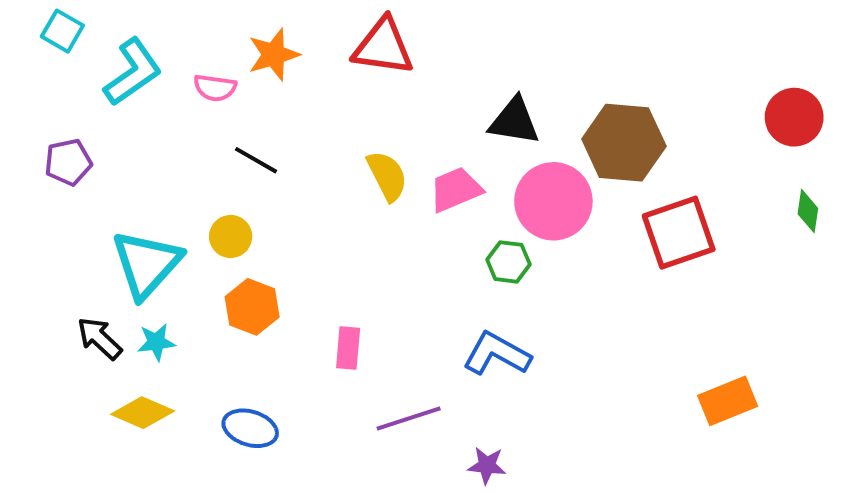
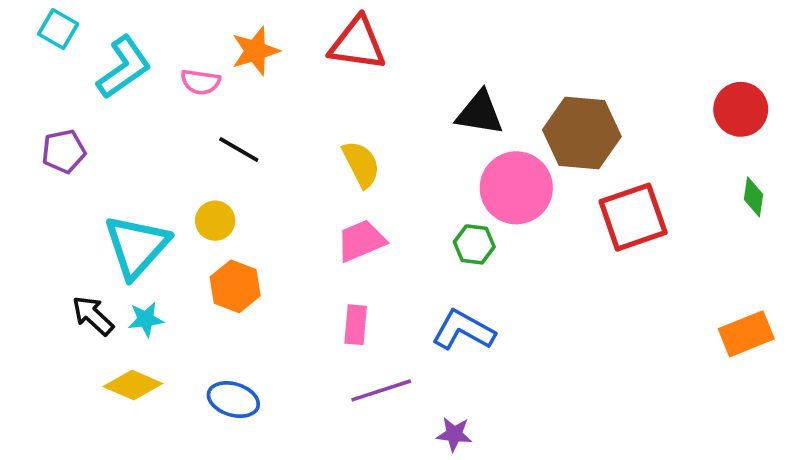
pink trapezoid: (456, 190) -> (361, 241), moved
pink rectangle: (348, 348) -> (356, 325), moved
orange rectangle: (728, 401) -> (746, 334), moved

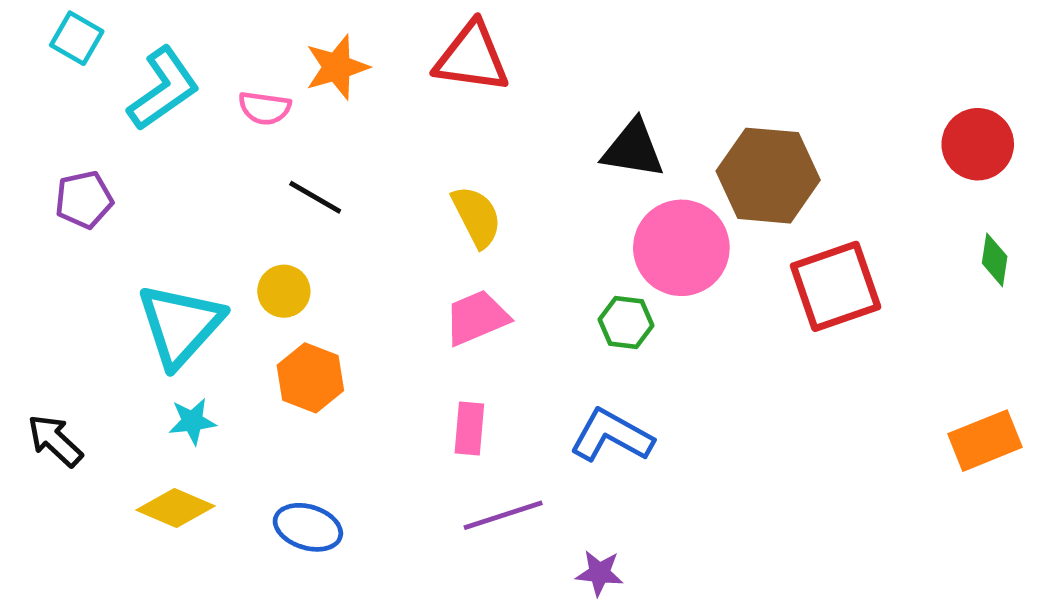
black arrow: (93, 316) -> (55, 441), moved

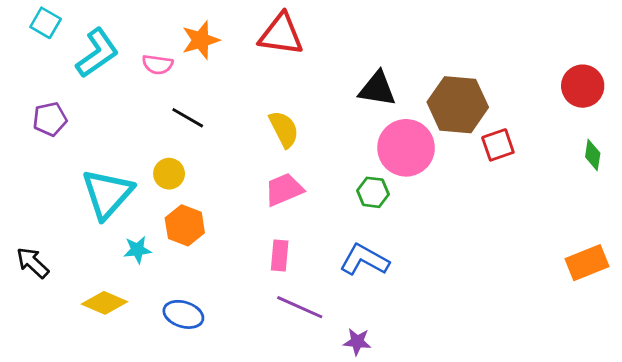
red square: (836, 286) -> (498, 145), moved, size x0.6
cyan star: (192, 421) -> (137, 250), moved
purple line: (503, 515) -> (300, 307), turned 42

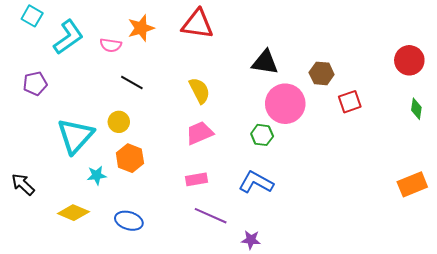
brown hexagon: (458, 105) -> (322, 73), size x0.6
pink rectangle: (280, 256) -> (196, 179), turned 75

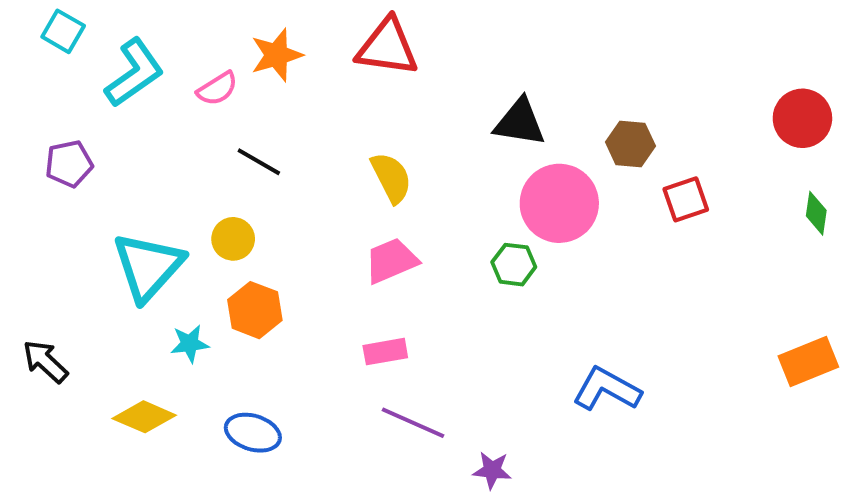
pink semicircle: (111, 45) -> (217, 89), turned -40
blue L-shape: (256, 182) -> (607, 389), moved

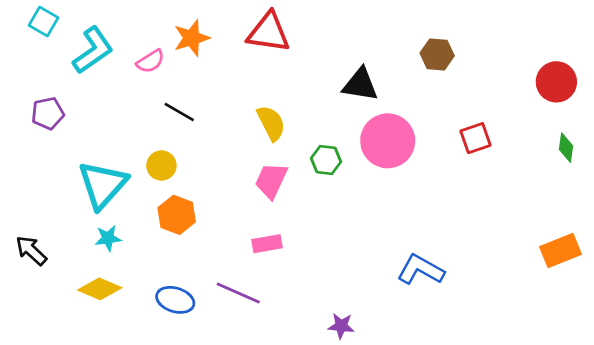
brown hexagon: (630, 144) -> (437, 54), moved
pink trapezoid: (391, 261) -> (271, 181), turned -42
green hexagon: (514, 265) -> (326, 160), moved
cyan star: (190, 344) -> (108, 238), moved
purple line: (413, 423) -> (238, 293), moved

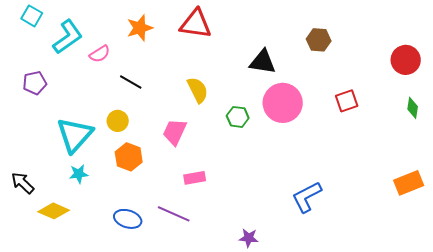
pink semicircle: (151, 61) -> (100, 54), moved
pink trapezoid: (271, 181) -> (175, 132), moved
blue L-shape: (421, 270) -> (307, 197), turned -56
yellow diamond: (100, 289) -> (54, 211), moved

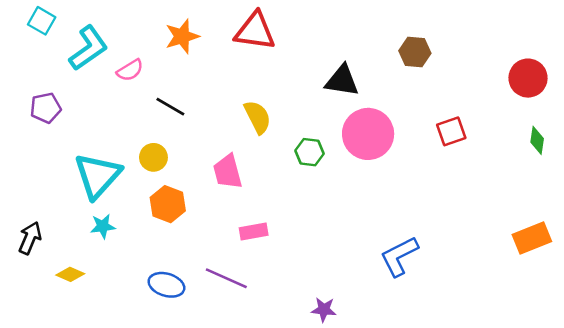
pink trapezoid: (175, 132) -> (228, 172), turned -40
black arrow: (23, 183) -> (30, 238), turned 70
yellow diamond: (54, 211) -> (70, 274), size x0.7

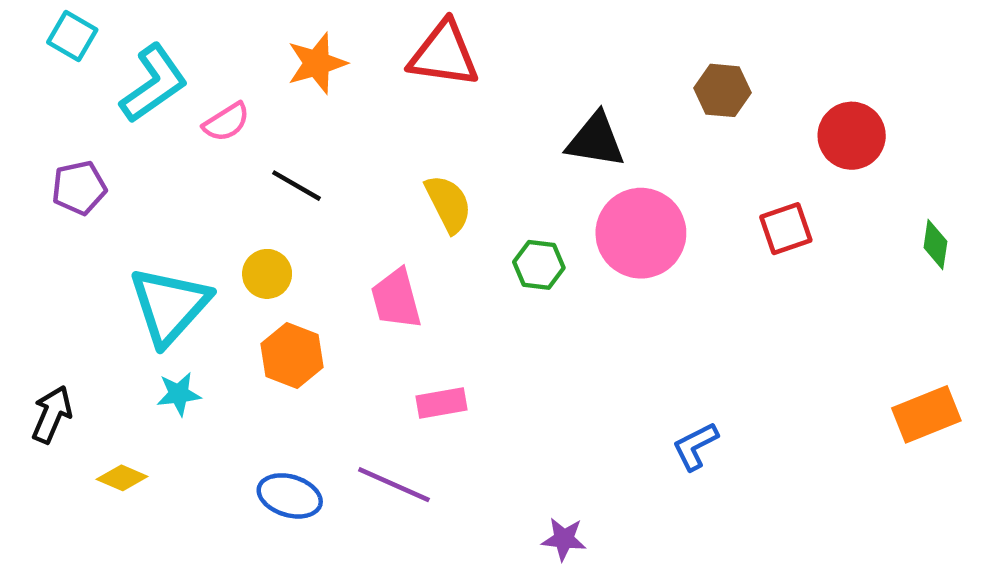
red circle: (528, 78) -> (852, 136), moved
blue L-shape: (399, 256) -> (695, 446), size x0.7

